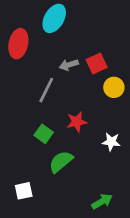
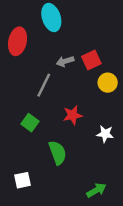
cyan ellipse: (54, 18) -> (51, 18), turned -48
green square: (44, 134) -> (30, 123), moved
green semicircle: (61, 162) -> (58, 153), turned 110

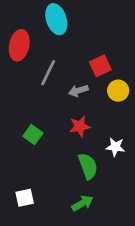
gray arrow: (65, 61) -> (78, 91), moved
gray line: (44, 85) -> (48, 73), moved
green semicircle: (58, 153) -> (88, 166), moved
green arrow: (96, 190) -> (82, 203), moved

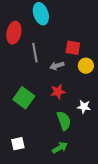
red square: (100, 66) -> (73, 48), turned 35
gray line: (48, 73) -> (35, 53), turned -36
green square: (33, 135) -> (24, 98), size x1.5

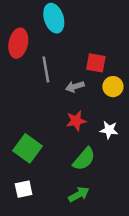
green square: (24, 98) -> (27, 148), moved
white star: (84, 107) -> (109, 130), moved
green semicircle: (64, 121) -> (84, 159), turned 60

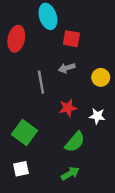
red square: (96, 63) -> (71, 39), moved
gray line: (46, 69) -> (41, 82), moved
gray arrow: (75, 87) -> (67, 68), moved

